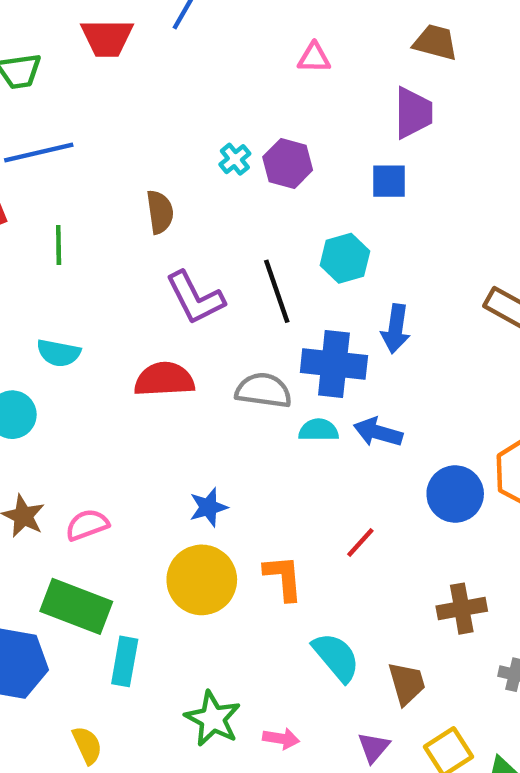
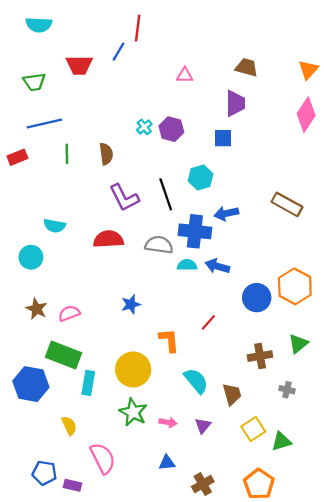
green line: (59, 245) -> (67, 154), moved
blue arrow: (396, 329) -> (226, 213), turned 70
yellow circle: (202, 580) -> (133, 369), moved
purple triangle: (374, 747) -> (203, 426), moved

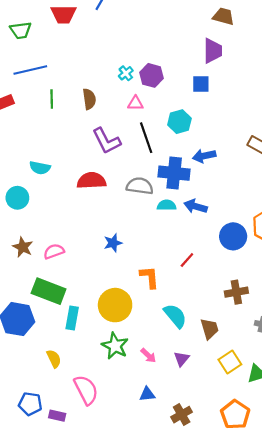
pink triangle: (185, 75) -> (135, 103), moved
pink arrow: (168, 422) -> (148, 356), turned 35

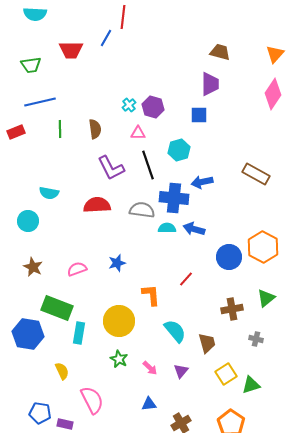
pink semicircle: (54, 251) -> (77, 269), moved
green star: (115, 346) -> (119, 359), size x0.7

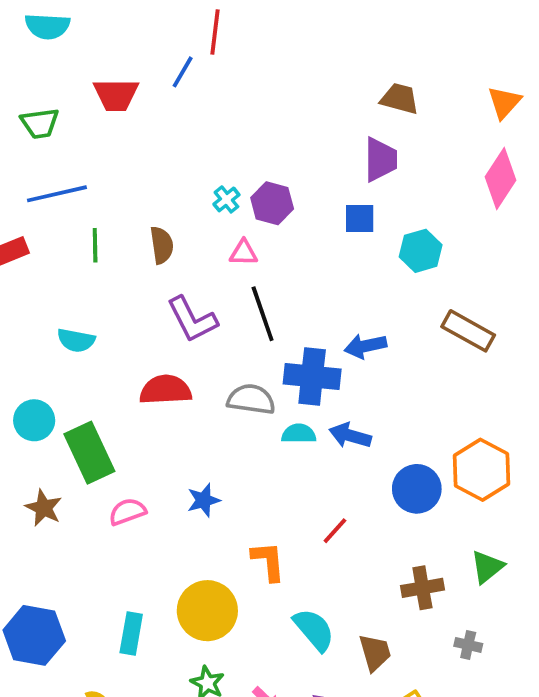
cyan hexagon: (179, 150) -> (421, 251), moved
cyan semicircle: (49, 193) -> (76, 340), moved
green rectangle: (57, 308) -> (89, 453), moved, turned 44

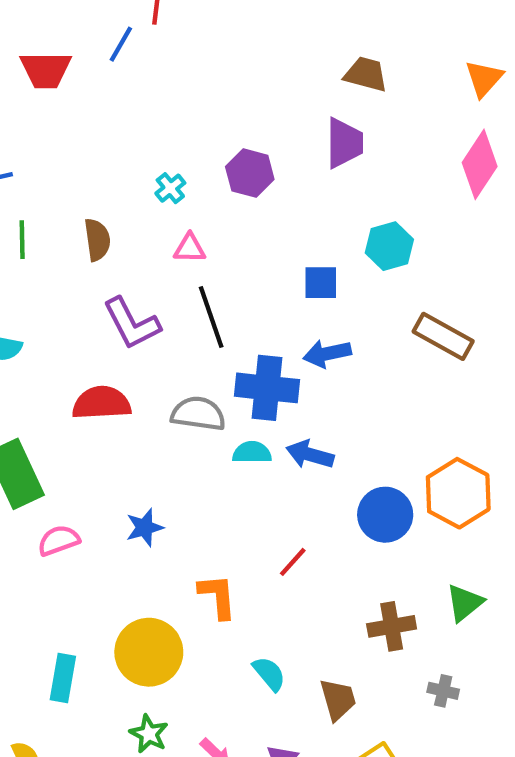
purple hexagon: (272, 203) -> (250, 173), moved
blue square: (360, 219) -> (321, 283), moved
cyan semicircle: (314, 630) -> (269, 674), size x0.7

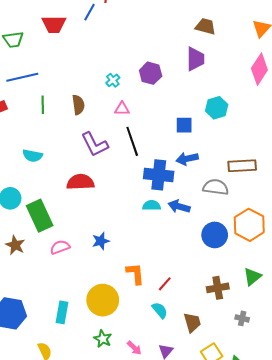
brown rectangle: (443, 336) -> (242, 166), moved, turned -32
gray semicircle: (198, 414) -> (216, 187), moved
red line: (293, 562) -> (165, 284), moved

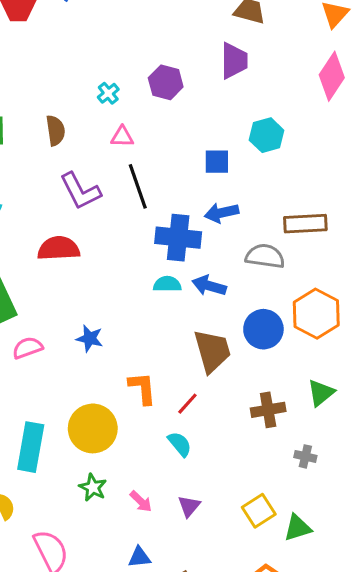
blue star: (101, 241) -> (90, 338), turned 30
cyan rectangle: (62, 312) -> (31, 447), size x1.4
brown trapezoid: (192, 322) -> (212, 351), moved, size x1.4

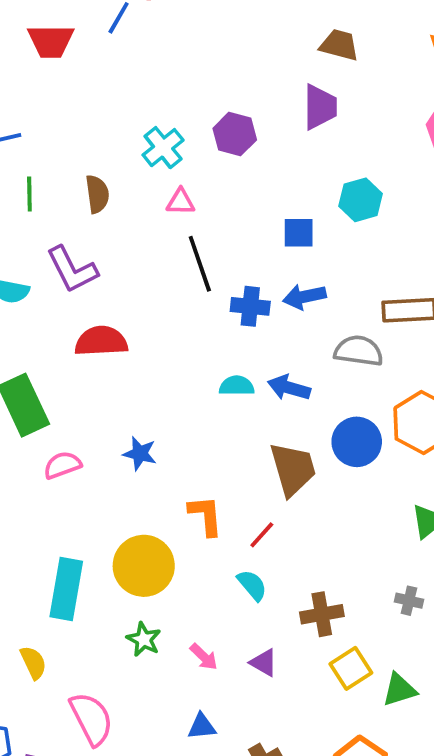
cyan cross: (108, 93) -> (163, 148), size x1.5
purple L-shape: (80, 191) -> (72, 270), moved
blue cross: (178, 238) -> (250, 306), moved, size x0.7
brown cross: (268, 410) -> (322, 614), moved
purple triangle: (189, 506) -> (264, 663), turned -40

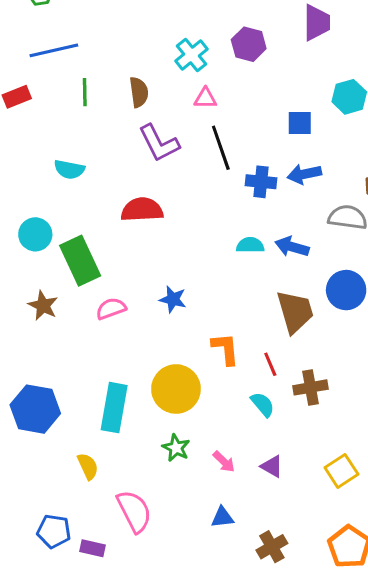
purple L-shape: (72, 270) -> (159, 143), moved
red line: (262, 535) -> (270, 364), turned -65
brown cross: (322, 614) -> (311, 387), moved

